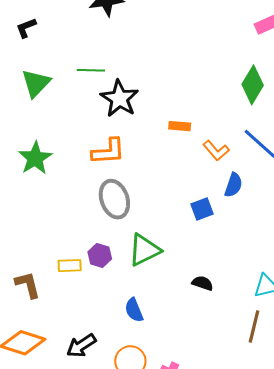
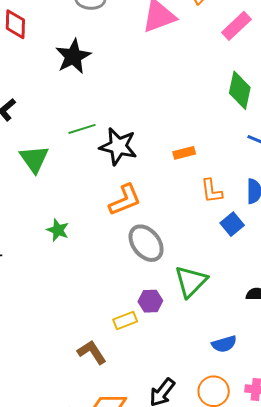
orange L-shape: (216, 151) -> (212, 191), moved, turned 52
green star: (35, 158) -> (58, 230), size x0.7
blue semicircle: (134, 310) -> (224, 344), moved, turned -65

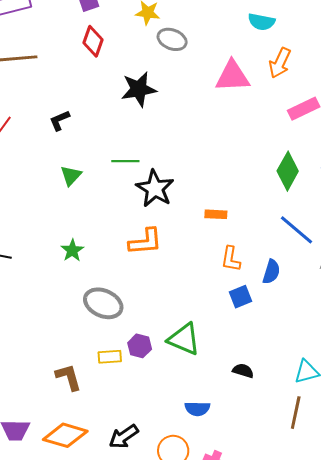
green triangle: (34, 159) -> (71, 176), size x0.7
gray ellipse: (146, 243) -> (103, 303), moved, turned -45
green triangle: (191, 281) -> (184, 339), turned 51

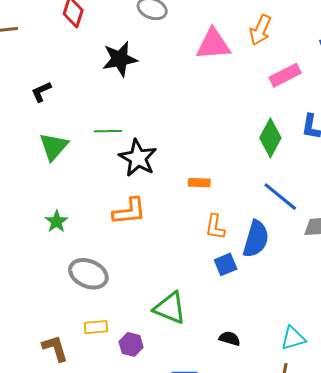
green triangle: (71, 176) -> (54, 147), size x1.4
blue semicircle: (271, 272) -> (256, 239), size x1.5
purple hexagon: (140, 346) -> (131, 344), moved

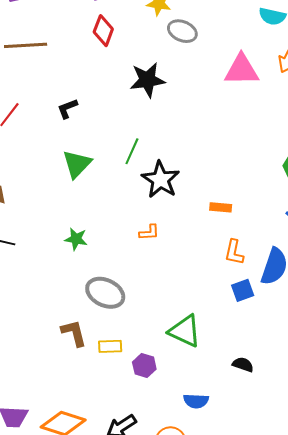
green line: (108, 131) -> (132, 151), turned -68
orange L-shape: (129, 211) -> (149, 232), size x0.6
green star: (57, 221) -> (76, 239), turned -30
brown L-shape: (55, 348) -> (74, 333), moved

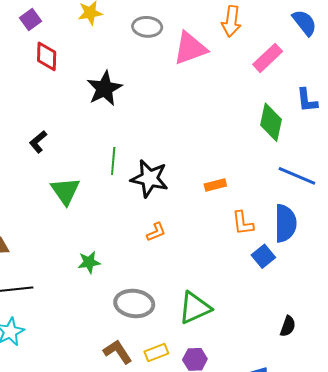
gray ellipse: (182, 31) -> (147, 27), moved
green triangle: (185, 331) -> (195, 308), moved, turned -30
black semicircle: (243, 365) -> (288, 326), turned 110

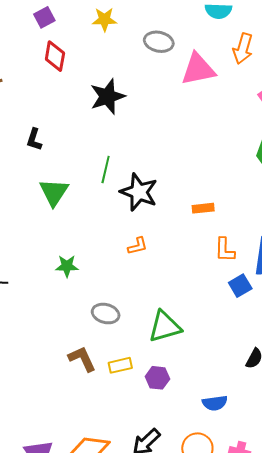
black L-shape: (38, 142) -> (34, 139), turned -40
gray ellipse: (134, 303) -> (106, 314), size x0.7

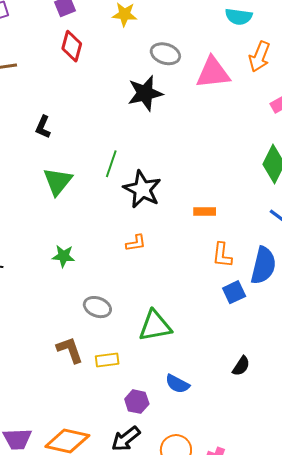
gray ellipse: (159, 42) -> (165, 54), moved
black star: (108, 96) -> (145, 93), moved
purple hexagon: (157, 378) -> (137, 402), moved
blue semicircle: (215, 403) -> (177, 384), moved, turned 30

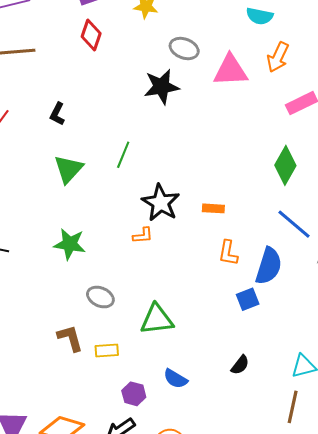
black star: (142, 189) -> (161, 203), moved
green star: (63, 256) -> (70, 244), size x1.4
blue square: (234, 292) -> (248, 299), moved

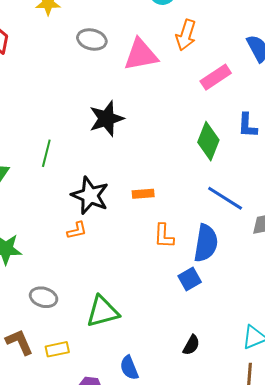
black star: (161, 87) -> (106, 119), moved
blue semicircle: (175, 379) -> (129, 368), turned 45

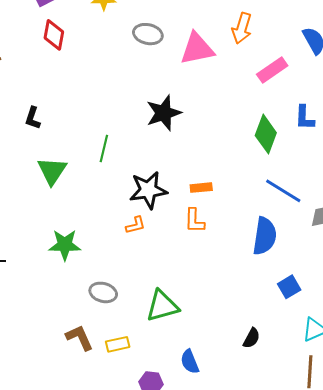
black star: (90, 195) -> (148, 190), turned -30
orange L-shape: (164, 236) -> (195, 221), moved
blue square: (190, 279) -> (289, 287), moved

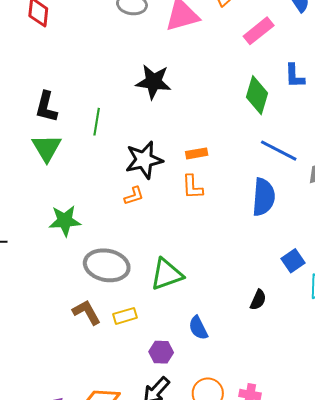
black star: (164, 113) -> (154, 82), turned 30
black L-shape: (33, 118) -> (46, 107), moved, size x1.4
blue square: (289, 287) -> (293, 261), moved
gray ellipse: (103, 292) -> (107, 265), size x1.6

